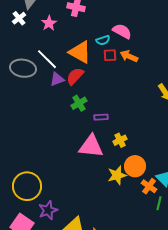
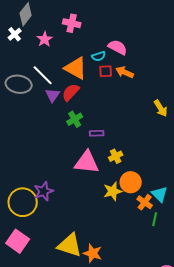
purple triangle: (57, 79) -> (53, 95), turned -35
purple star: (48, 210) -> (44, 191), moved

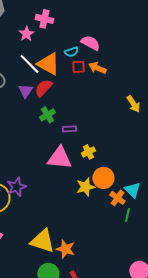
pink star: (45, 39) -> (26, 34), moved
white line: (43, 75) -> (29, 64), moved

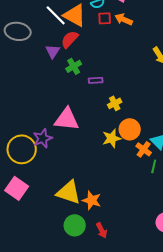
purple triangle: (25, 91) -> (53, 51), moved
pink triangle: (59, 158) -> (67, 119), moved

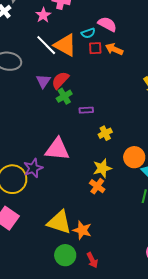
red semicircle: (70, 39) -> (60, 80), moved
orange circle: (130, 129) -> (134, 157), moved
orange cross: (144, 149) -> (97, 186), moved

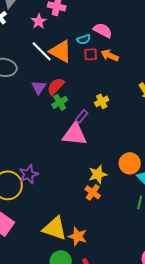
purple rectangle: (86, 110) -> (82, 116), turned -48
yellow cross: (105, 133) -> (102, 101), moved
pink triangle: (57, 149) -> (75, 134), moved

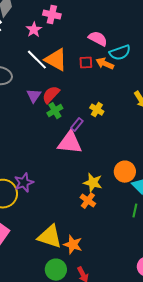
cyan semicircle: (84, 39) -> (120, 53), moved, size x1.5
yellow cross: (102, 101) -> (97, 110), turned -32
yellow star: (98, 174) -> (93, 183), turned 30

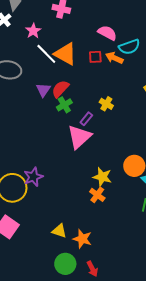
pink star: (34, 30) -> (33, 31), moved
pink triangle: (70, 143) -> (79, 137), turned -48
yellow triangle: (50, 237) -> (59, 231), size x0.6

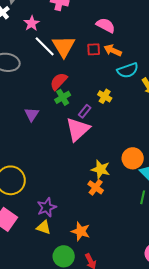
cyan semicircle: (129, 47) -> (128, 70), moved
orange triangle: (65, 54) -> (64, 46), turned 30
purple triangle: (43, 90) -> (32, 114), moved
purple star: (33, 177) -> (47, 207), moved
yellow triangle: (59, 231) -> (44, 227), moved

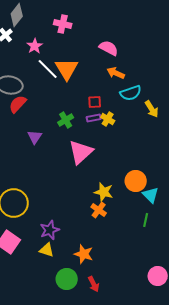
red square: (94, 49) -> (95, 102), moved
red semicircle: (59, 81) -> (18, 104), moved
purple rectangle: (85, 111) -> (94, 118), moved, turned 40

